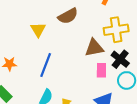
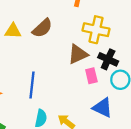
yellow triangle: (38, 30) -> (13, 31), moved, turned -42
yellow cross: (116, 30) -> (96, 30), turned 35

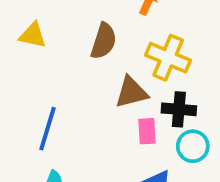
brown semicircle: (42, 28) -> (104, 41), moved, turned -40
black cross: (108, 59) -> (179, 109), turned -30

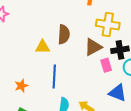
yellow triangle: (33, 35) -> (42, 47), moved
brown semicircle: (104, 41) -> (64, 34), moved

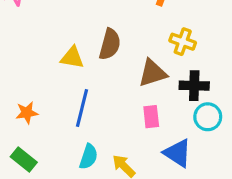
yellow cross: (108, 24) -> (183, 42), size x0.7
pink rectangle: (106, 65) -> (151, 117), moved

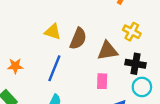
brown semicircle: (110, 44) -> (78, 39), moved

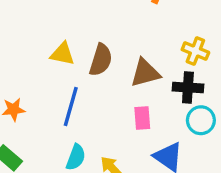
yellow cross: (132, 32) -> (195, 51), moved

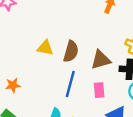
blue line: (71, 107) -> (70, 84), moved

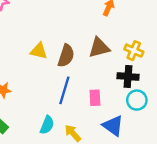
brown triangle: (101, 60) -> (99, 48), moved

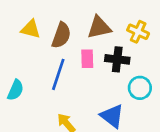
black cross: (128, 76) -> (117, 59), moved
pink rectangle: (95, 98) -> (87, 59), moved
cyan semicircle: (47, 125) -> (16, 90), moved

